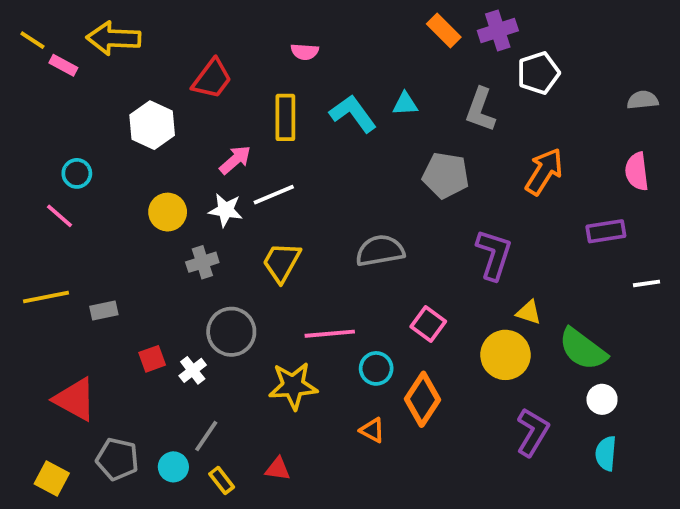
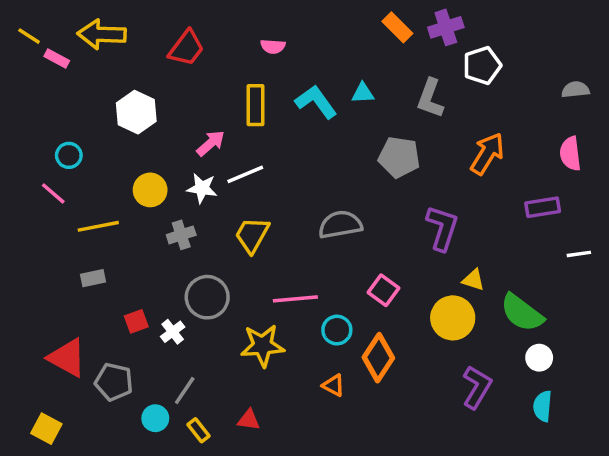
red trapezoid: (212, 79) -> (186, 48), moved
yellow line: (46, 297) -> (98, 226), moved
gray pentagon: (117, 459) -> (114, 382), moved

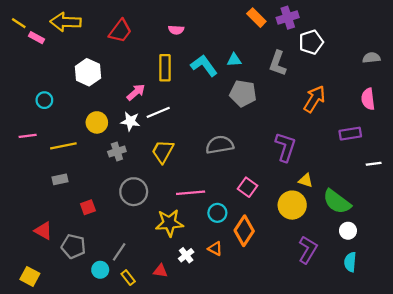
gray pentagon: (399, 157) -> (243, 93), moved
pink line: (53, 193) -> (28, 136), moved, turned -48
white cross: (173, 332) -> (186, 255), moved
red triangle: (67, 358) -> (43, 231), size x0.7

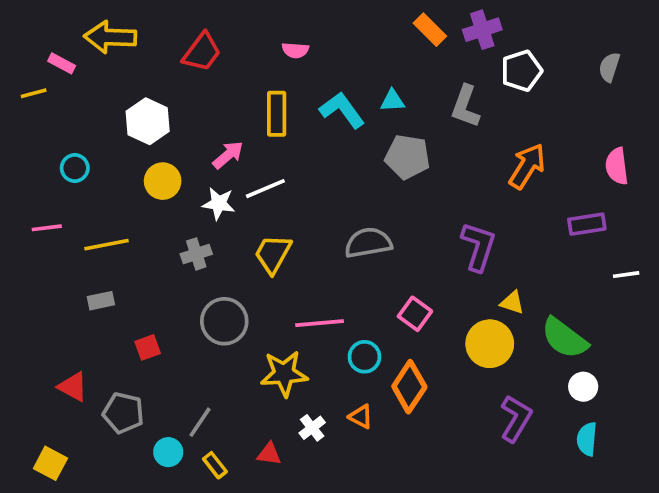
yellow line: (19, 23) -> (34, 93), moved, turned -48
gray semicircle: (371, 58) -> (609, 67), moved, turned -66
yellow circle: (97, 122) -> (163, 181), moved

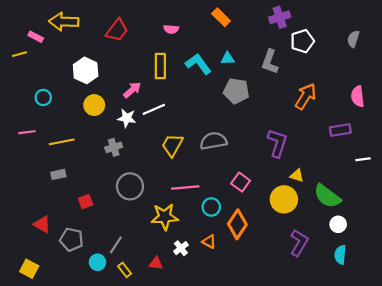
orange rectangle: (430, 30) -> (221, 17), moved
yellow trapezoid: (273, 254) -> (172, 145), moved

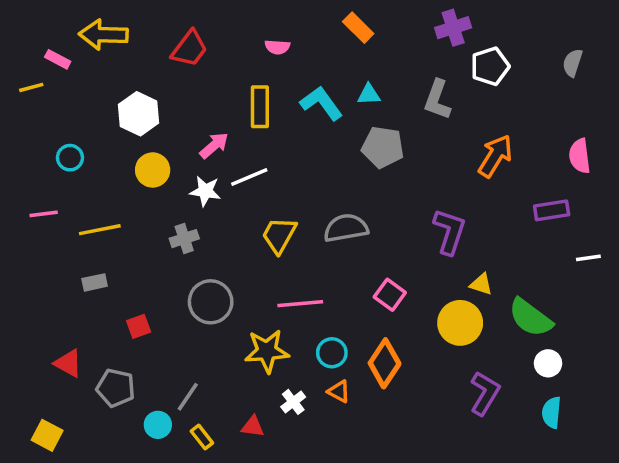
cyan circle: (211, 207) -> (332, 353), moved

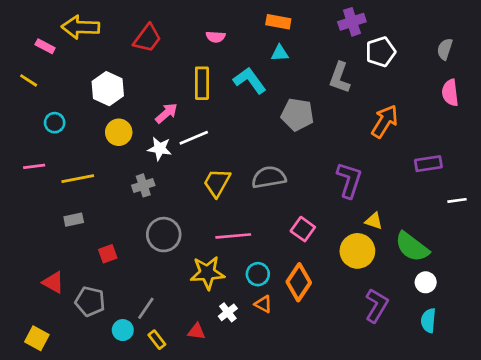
orange rectangle: (358, 28) -> (278, 22), turned -35
yellow line: (31, 87) -> (29, 80), moved, turned 48
cyan triangle: (369, 94) -> (280, 53), moved
pink semicircle: (580, 156) -> (450, 93), moved

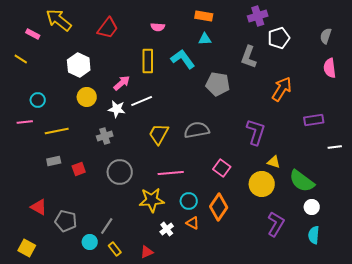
yellow arrow: (80, 27) -> (59, 20), turned 36
cyan circle: (55, 123) -> (38, 100), moved
red square: (108, 254) -> (79, 169), moved
red triangle: (196, 331) -> (147, 252), moved, turned -32

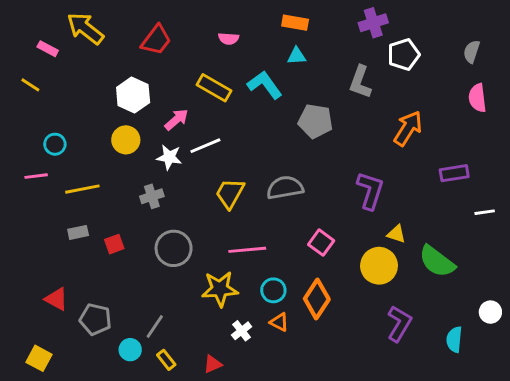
yellow rectangle: (148, 61) -> (214, 88), turned -60
white hexagon: (79, 65) -> (133, 95), moved
white circle: (312, 207) -> (490, 312), moved

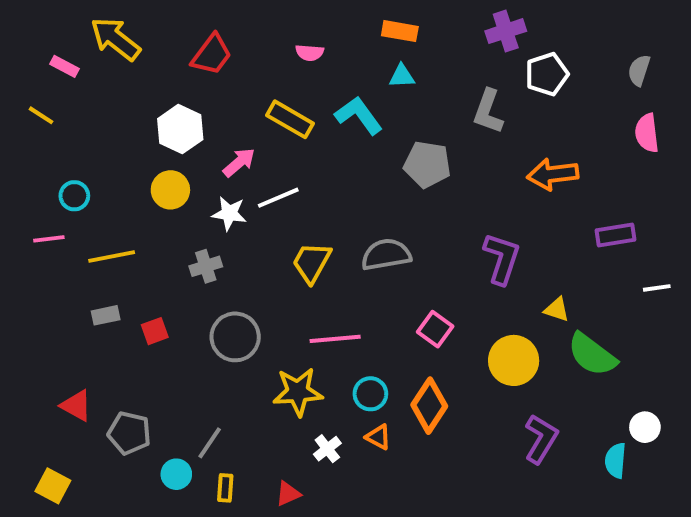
orange arrow: (408, 128) -> (553, 174), turned -129
yellow triangle: (396, 234) -> (557, 309), moved
white circle: (490, 312) -> (645, 427), moved
yellow rectangle: (166, 360) -> (225, 488), turned 42

